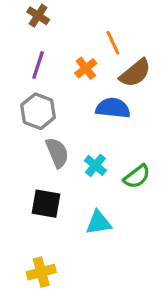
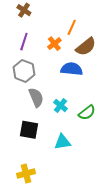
orange line: (113, 43) -> (72, 27), turned 49

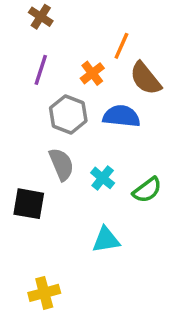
brown semicircle: (86, 47) -> (145, 78), turned 90
gray hexagon: (24, 71) -> (68, 114), moved
black square: (29, 130) -> (29, 204), moved

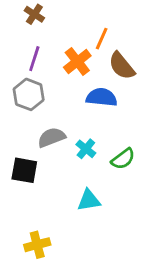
orange cross: (92, 73) -> (77, 62), size x1.4
gray hexagon: (68, 114) -> (29, 94), moved
gray semicircle: (61, 164) -> (52, 137), turned -88

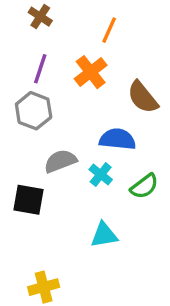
orange line: (102, 39) -> (109, 30), moved
brown semicircle: (122, 66) -> (143, 97), moved
blue semicircle: (102, 97) -> (118, 139), moved

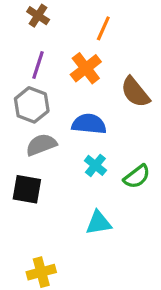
blue semicircle: (118, 139) -> (89, 124), moved
gray semicircle: (60, 161) -> (41, 145), moved

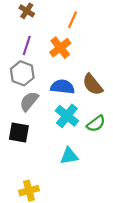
brown semicircle: (135, 92) -> (93, 85), moved
gray semicircle: (41, 145) -> (29, 101), turned -30
cyan cross: (95, 165) -> (67, 116), size x1.5

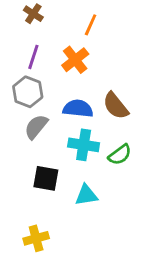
cyan cross: (67, 116) -> (84, 145), turned -30
black square: (19, 133) -> (46, 178), moved

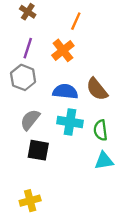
gray semicircle: (36, 127) -> (30, 120), moved
green semicircle: (120, 155) -> (100, 130), turned 120
cyan triangle: (86, 195) -> (104, 161), moved

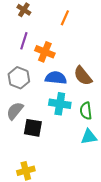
orange cross: (63, 50) -> (45, 52), moved, turned -30
gray hexagon: (23, 77) -> (19, 78), moved
gray semicircle: (30, 120) -> (15, 111), moved

